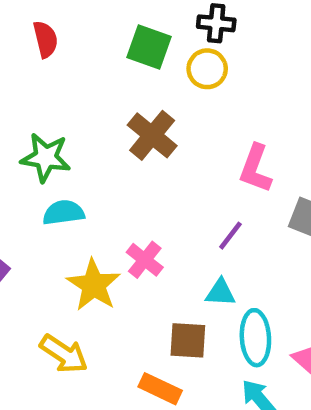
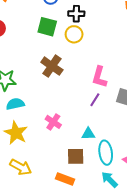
purple line: (230, 236) -> (95, 100), moved
yellow star: (94, 285) -> (16, 133), moved

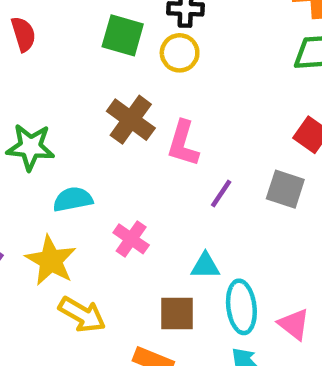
pink L-shape: (99, 77) -> (183, 144), moved
cyan semicircle: (15, 104) -> (73, 199), moved
yellow arrow: (21, 167) -> (82, 315), moved

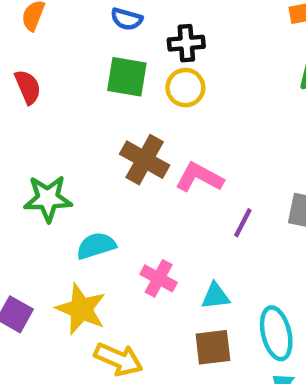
pink L-shape: (183, 144) -> (199, 177), turned 108
cyan triangle: (205, 266) -> (215, 296), moved

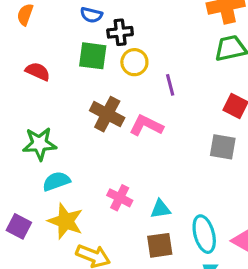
black cross: (186, 43) -> (120, 32), moved
red semicircle: (28, 87) -> (38, 71), moved, turned -40
purple line: (243, 223) -> (170, 85), moved, turned -40
cyan semicircle: (96, 246) -> (56, 181), moved

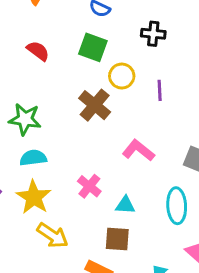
black cross: (120, 32) -> (153, 34), moved
yellow circle: (134, 62) -> (122, 76), moved
pink L-shape: (146, 125) -> (138, 150), moved
cyan ellipse: (204, 234) -> (177, 206), moved

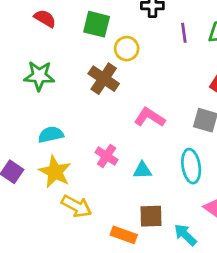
red semicircle: (38, 51) -> (45, 18), moved
purple line: (160, 90) -> (184, 33), moved
green star: (25, 119) -> (39, 76), moved
brown square: (117, 239) -> (151, 216), moved

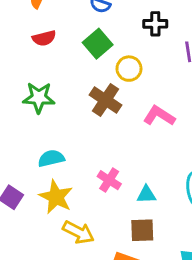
red semicircle: (45, 18) -> (44, 38), turned 135
green square: (97, 24) -> (98, 44), turned 36
pink L-shape: (150, 117) -> (159, 116), moved
brown square: (151, 216) -> (142, 230), moved

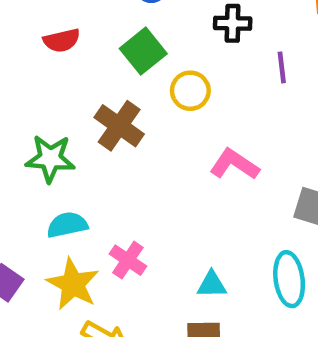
green star: (39, 98) -> (50, 159), moved
brown cross: (106, 100) -> (119, 126), moved
pink cross: (109, 180) -> (128, 260), moved

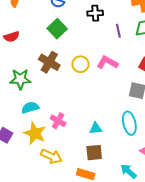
red semicircle: (62, 40) -> (12, 37), moved
yellow circle: (190, 91) -> (80, 64), moved
pink L-shape: (234, 164) -> (107, 62), moved

